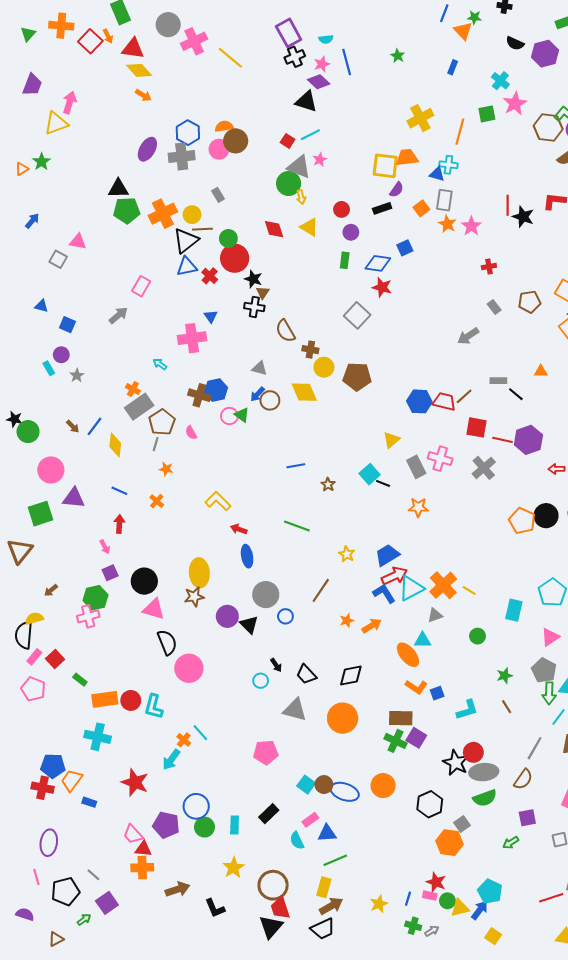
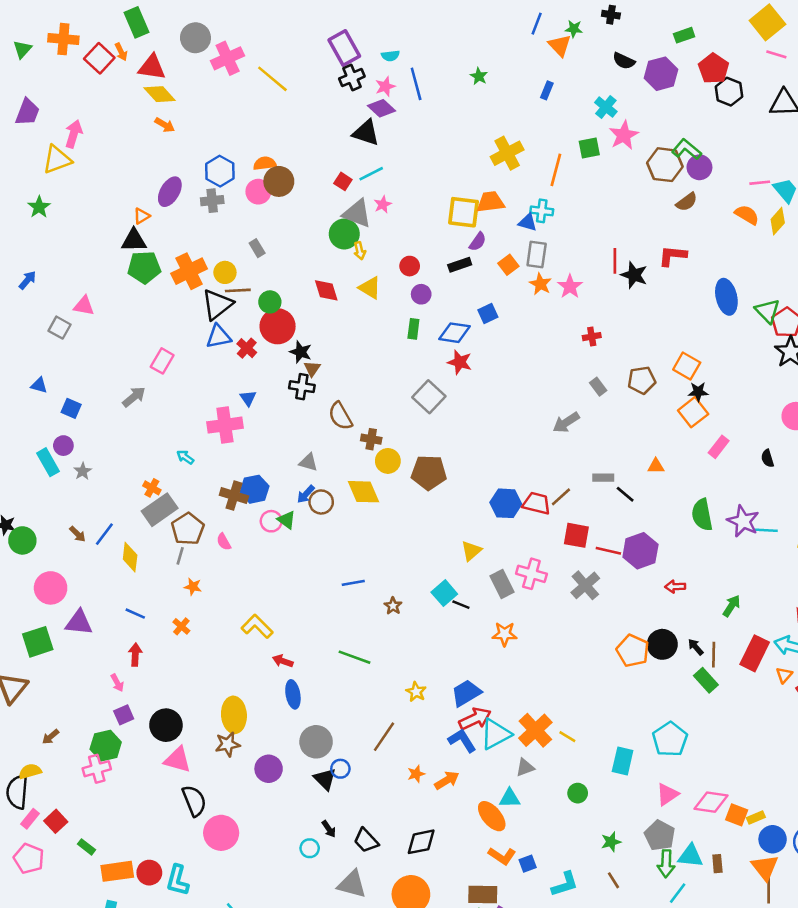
gray cross: (182, 156) -> (212, 201), size x0.7
orange triangle: (22, 169) -> (142, 216), moved
cyan rectangle: (49, 368) -> (48, 462), size x1.5
black triangle: (249, 625) -> (325, 779), moved

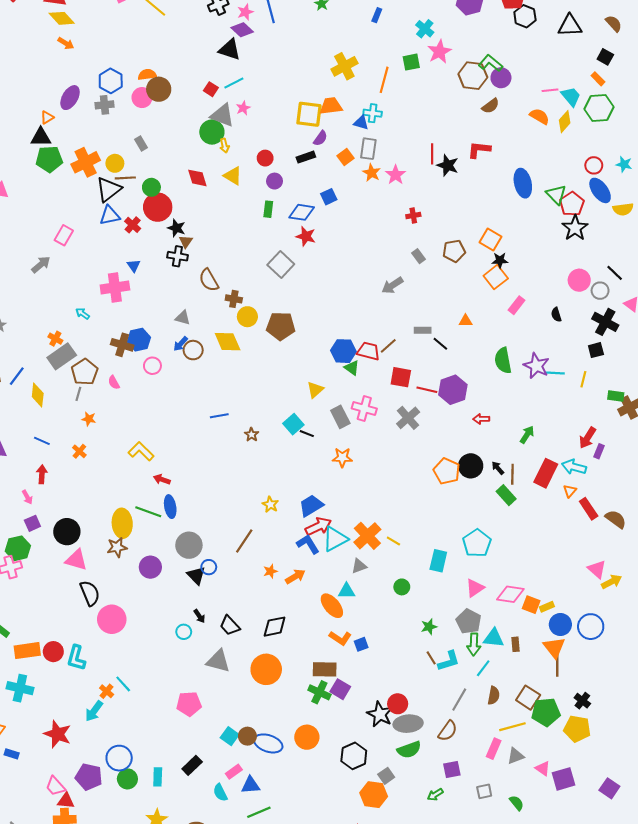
green triangle: (287, 520) -> (352, 368), moved
green line: (355, 657) -> (148, 512), moved
cyan L-shape: (565, 884) -> (449, 661), moved

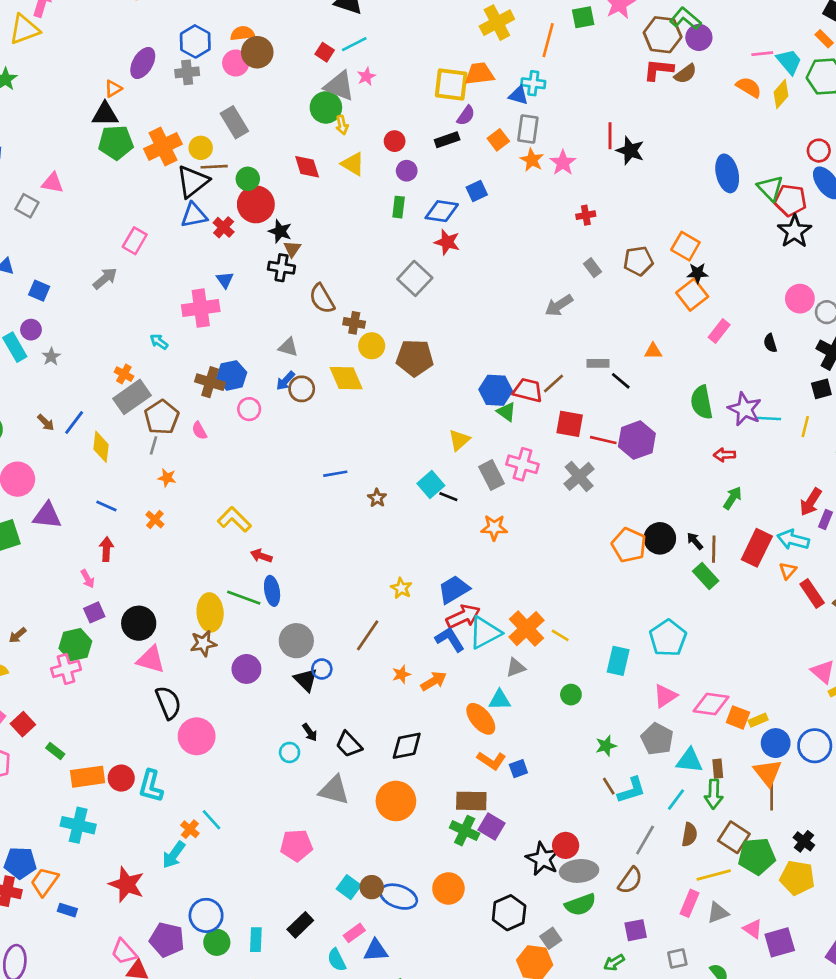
gray rectangle: (141, 143) -> (234, 122), size x1.6
red L-shape: (479, 150) -> (659, 70), moved
red pentagon: (572, 204) -> (790, 200), turned -30
red arrow: (481, 419) -> (724, 455), moved
green arrow: (474, 644) -> (714, 794), moved

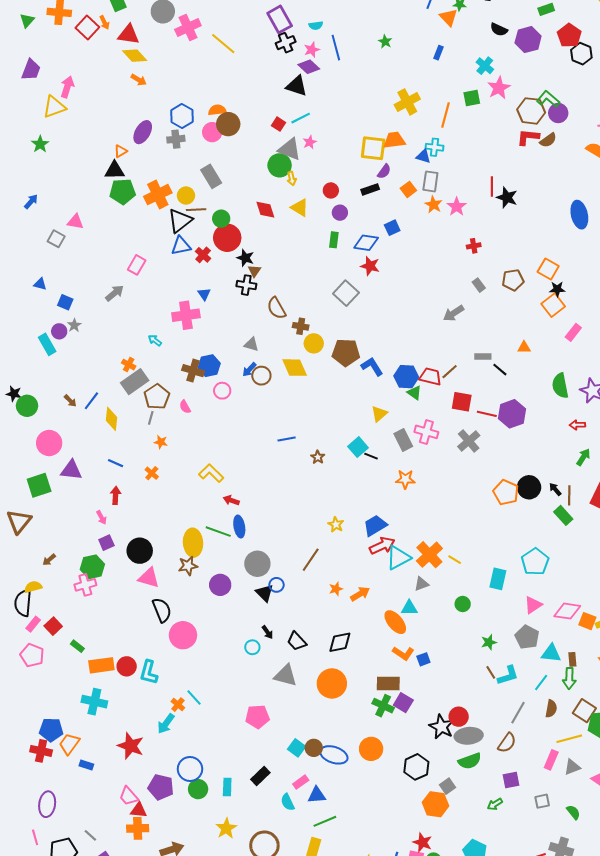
gray star: (51, 357) -> (74, 325), moved
blue L-shape: (450, 639) -> (372, 367), moved

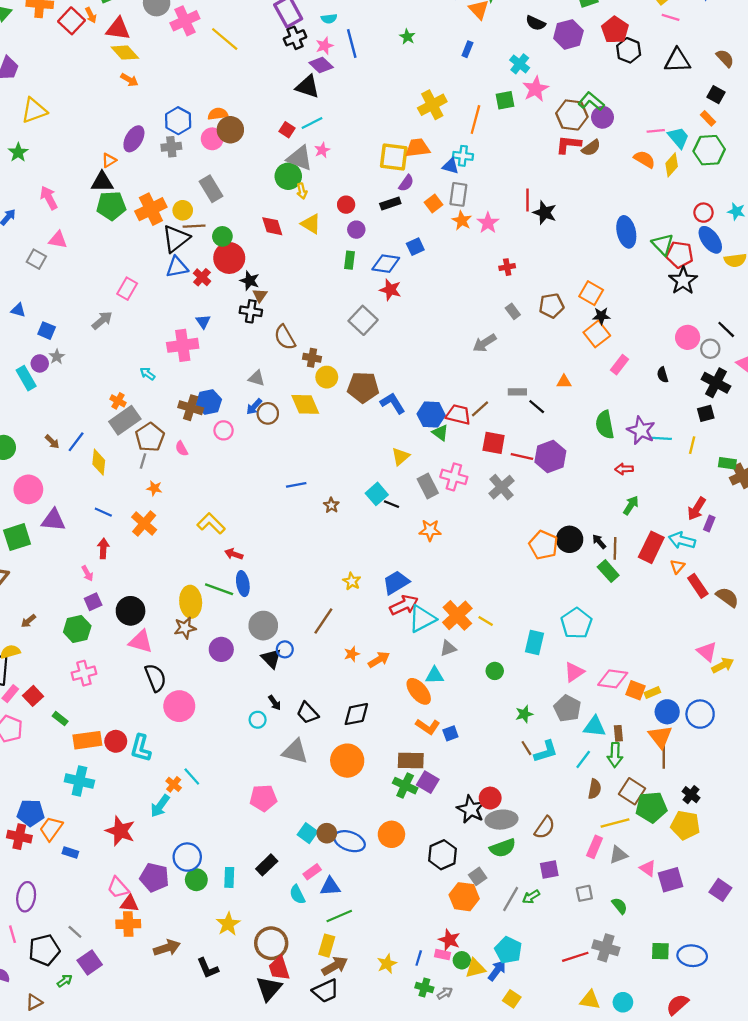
pink arrow: (67, 87) -> (49, 198), moved, turned -45
orange cross: (152, 473) -> (144, 523), size x1.6
pink cross: (85, 585) -> (84, 673), moved
gray line: (518, 713) -> (511, 899), moved

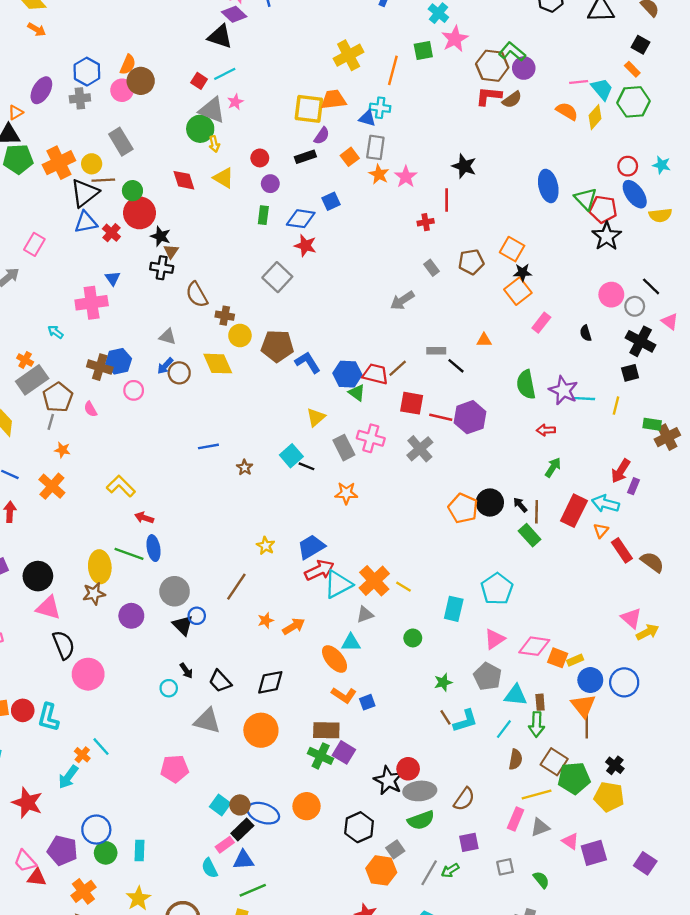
orange semicircle: (218, 114) -> (128, 65), turned 120
red line: (528, 200) -> (447, 200), moved
black rectangle: (267, 865) -> (242, 830), moved
orange cross: (128, 924) -> (83, 891), moved, turned -35

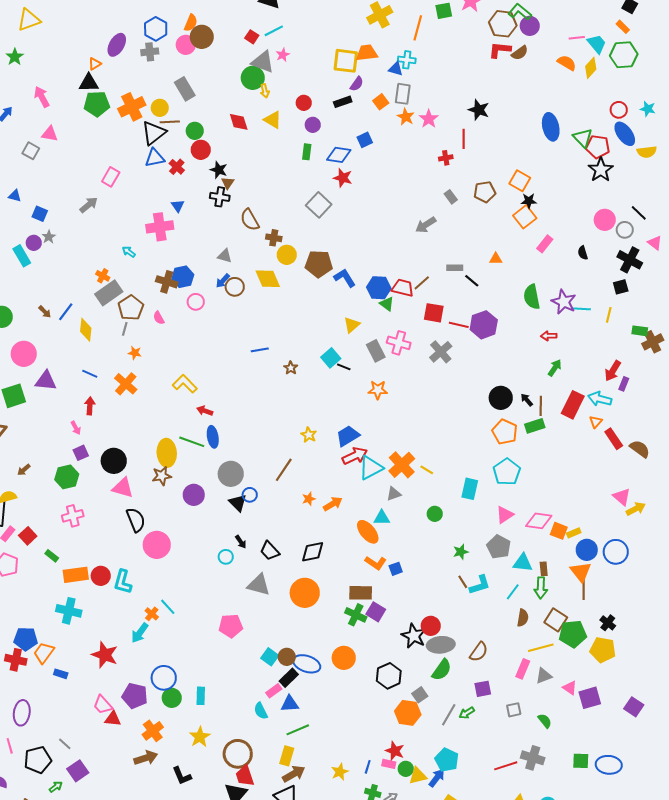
red circle: (139, 213) -> (201, 150), size x0.7
orange pentagon: (463, 508) -> (505, 432), moved
green rectangle: (530, 535) -> (535, 426), turned -66
green semicircle: (421, 820) -> (442, 670), turned -35

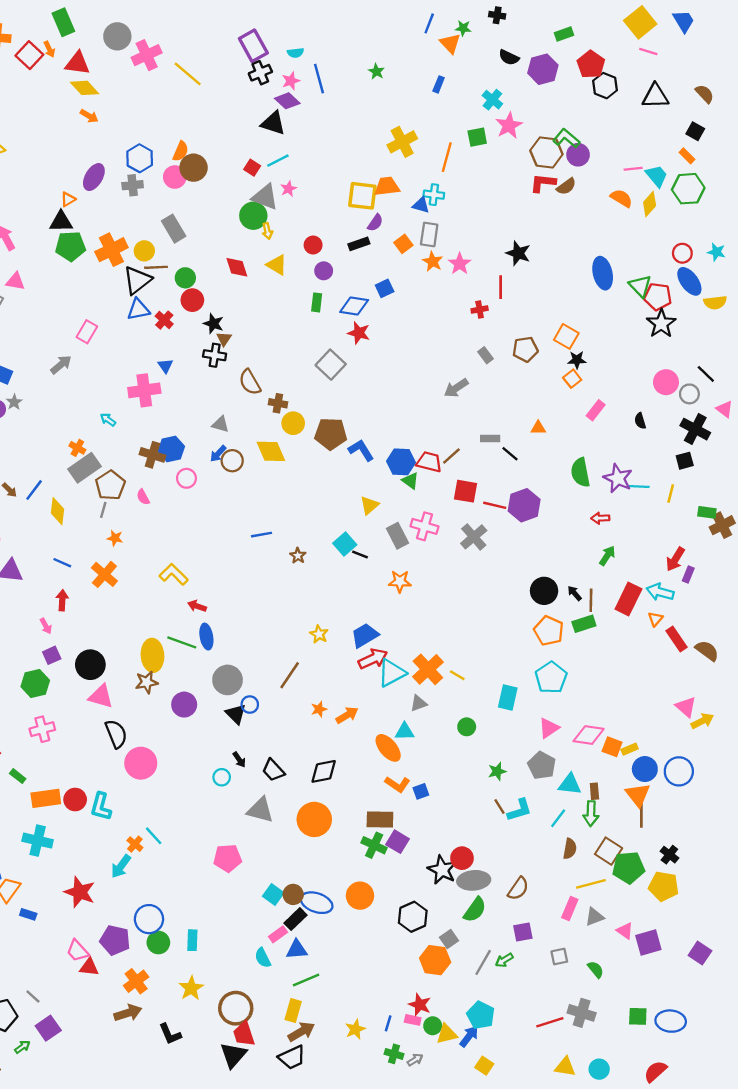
orange square: (525, 217) -> (572, 379), size x0.7

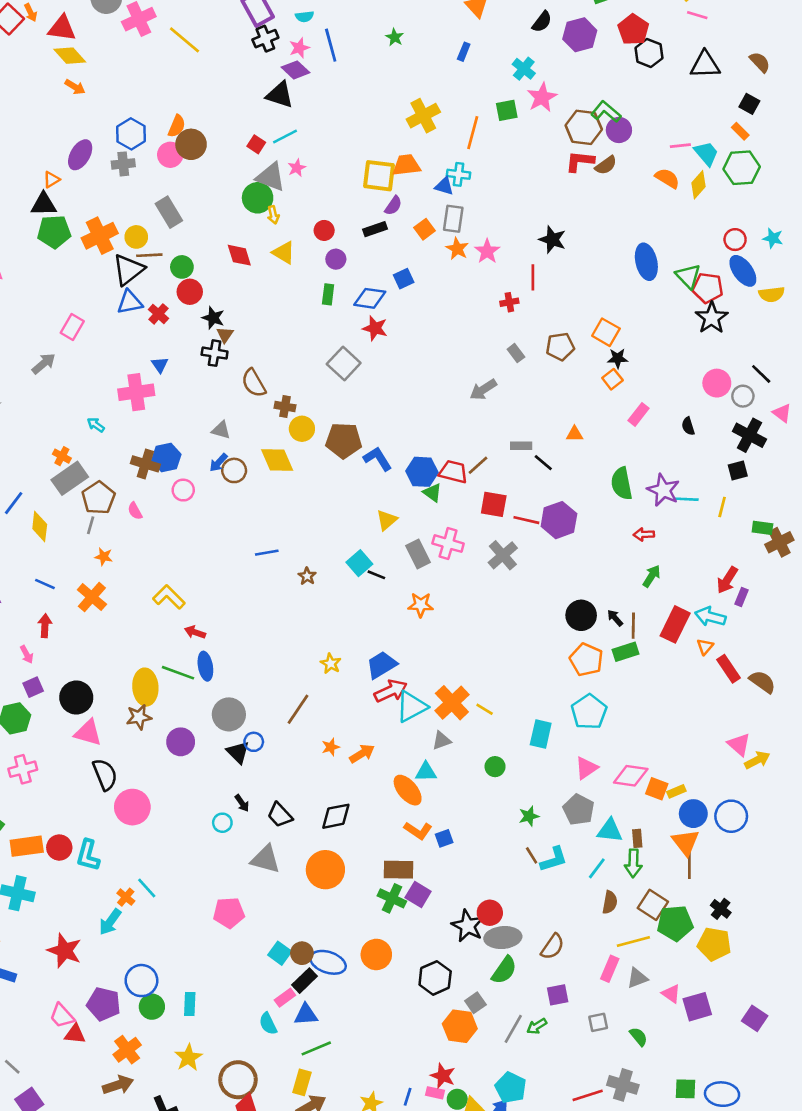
black semicircle: (509, 57) -> (542, 22), turned -78

